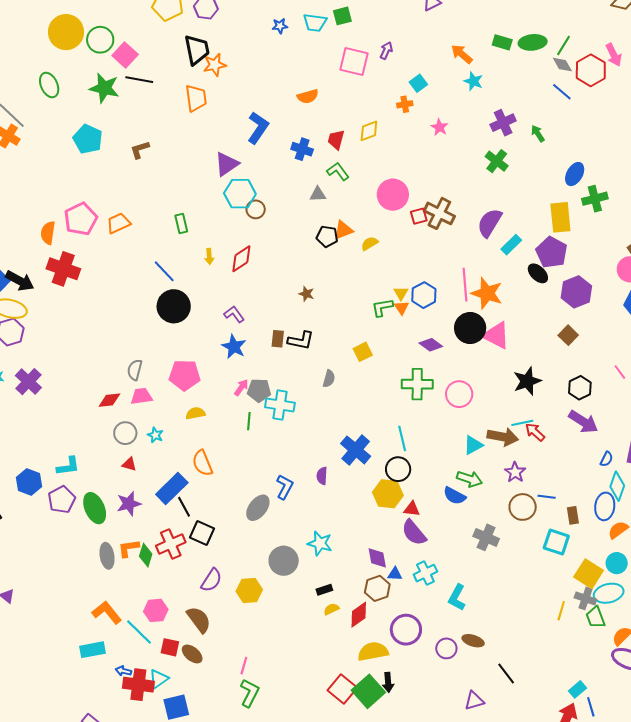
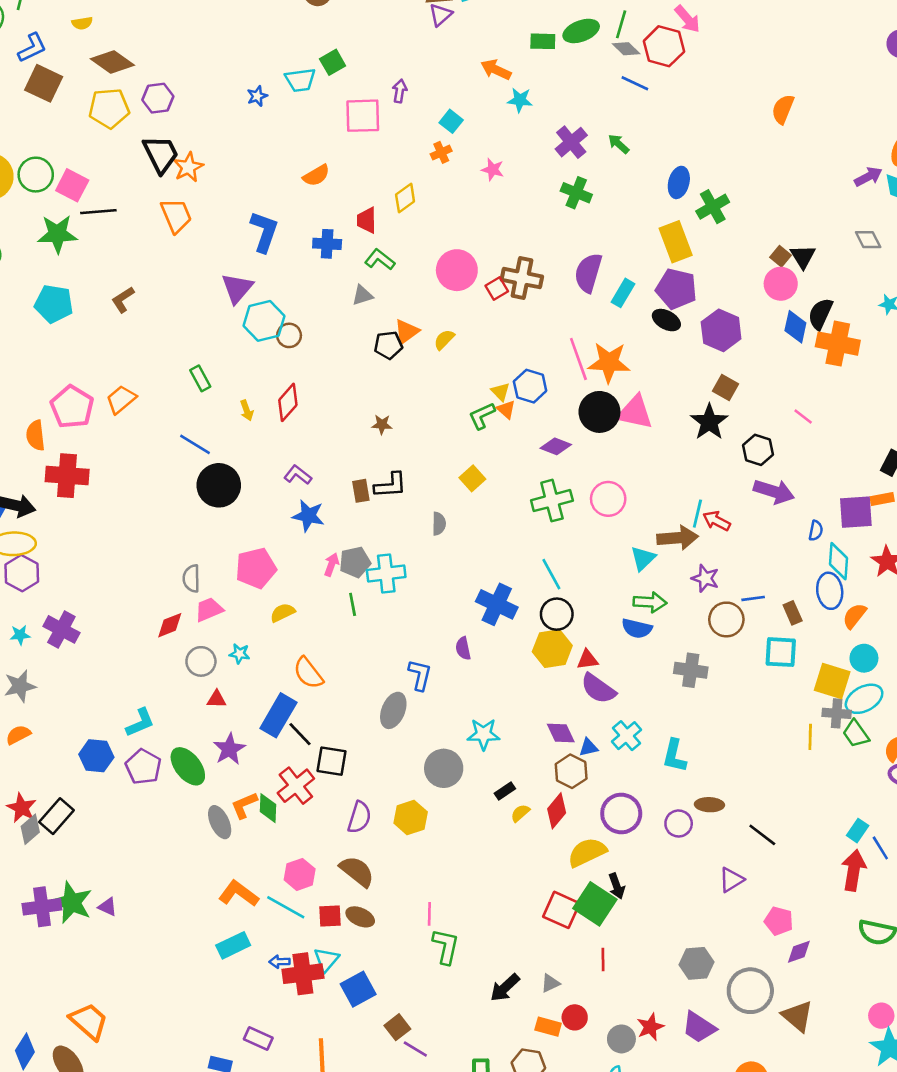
black star: (527, 381) -> (709, 422), moved
cyan line: (522, 423) -> (697, 514), turned -50

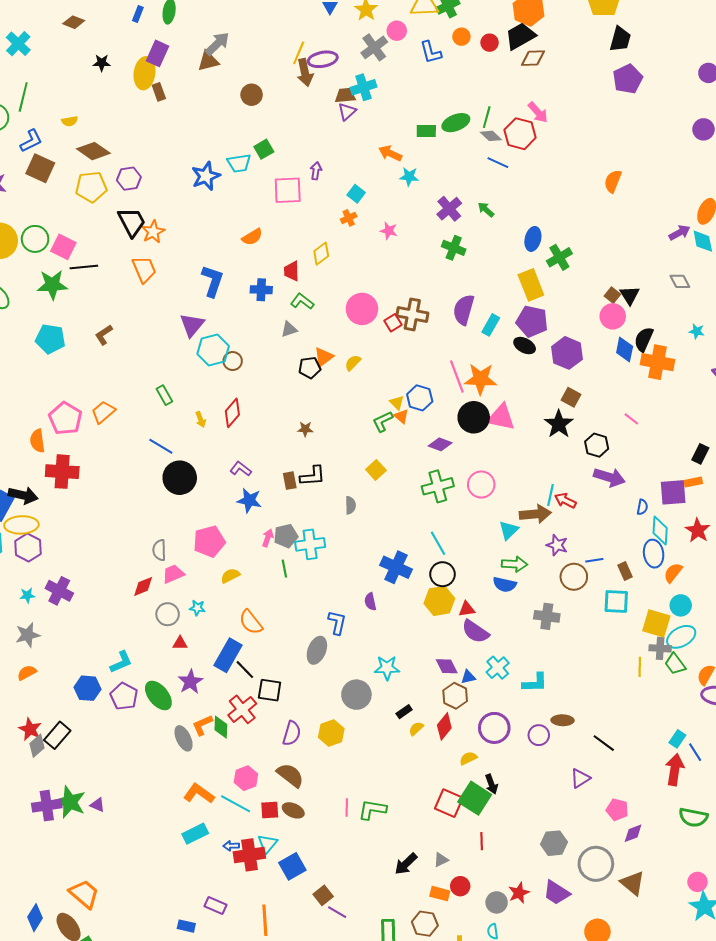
blue star: (257, 96) -> (206, 176), size x1.8
cyan L-shape: (674, 756) -> (535, 683), turned -104
yellow semicircle: (587, 852) -> (468, 758), size x0.6
green L-shape: (446, 946) -> (372, 810), moved, turned -92

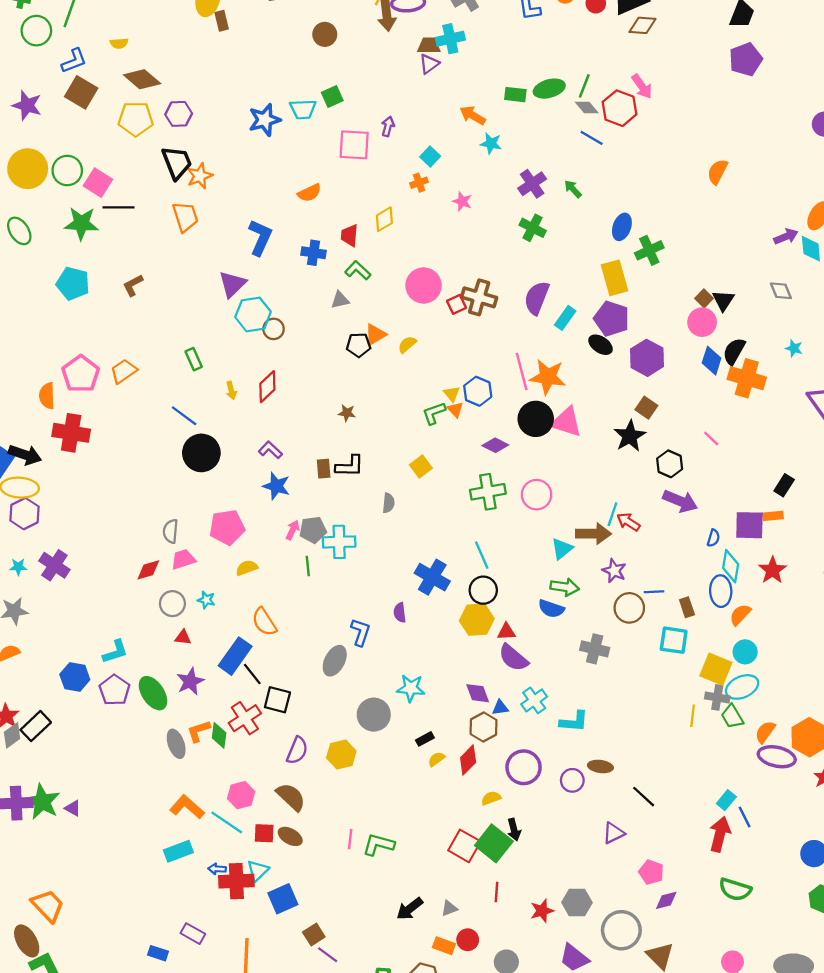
red star: (519, 893) -> (542, 911), moved

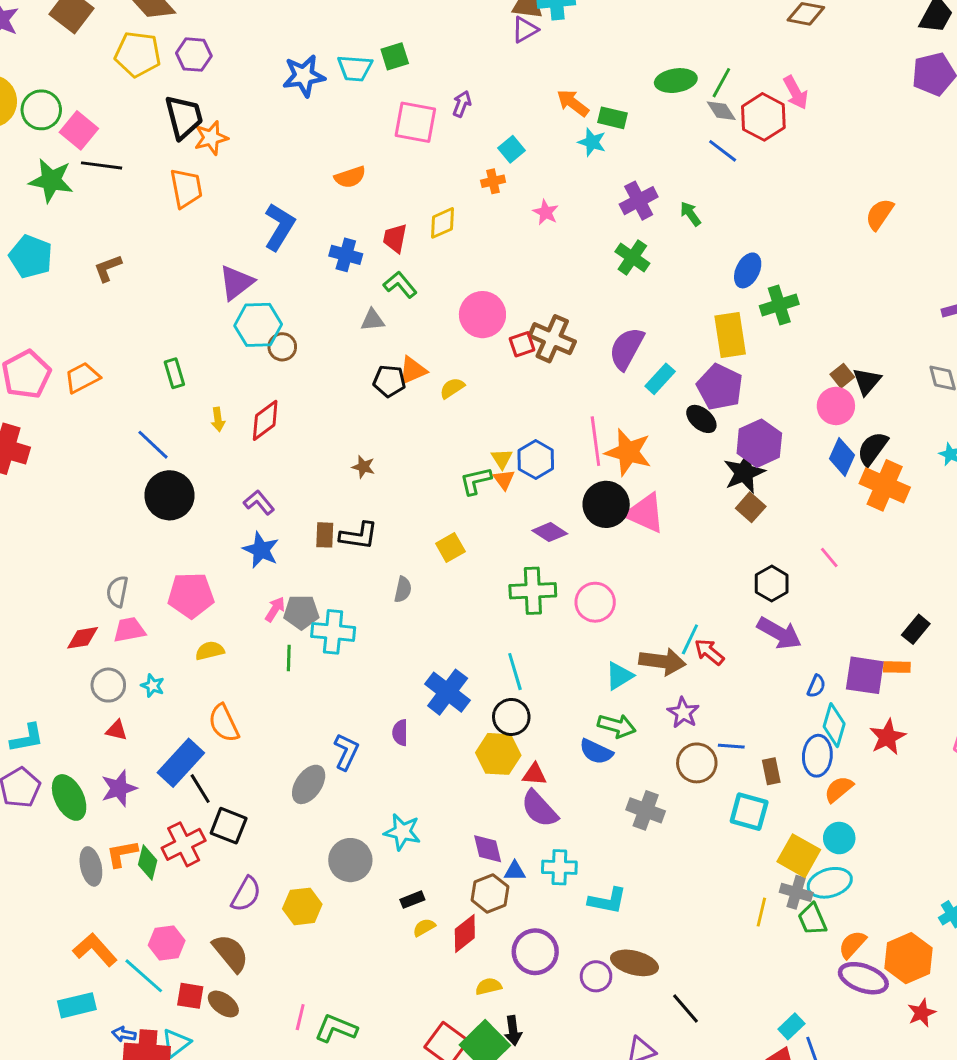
green rectangle: (515, 95) -> (612, 118), moved
black star: (630, 436) -> (744, 473), moved
cyan cross: (534, 700) -> (559, 867), turned 30
brown ellipse: (600, 766) -> (634, 963), size x1.4

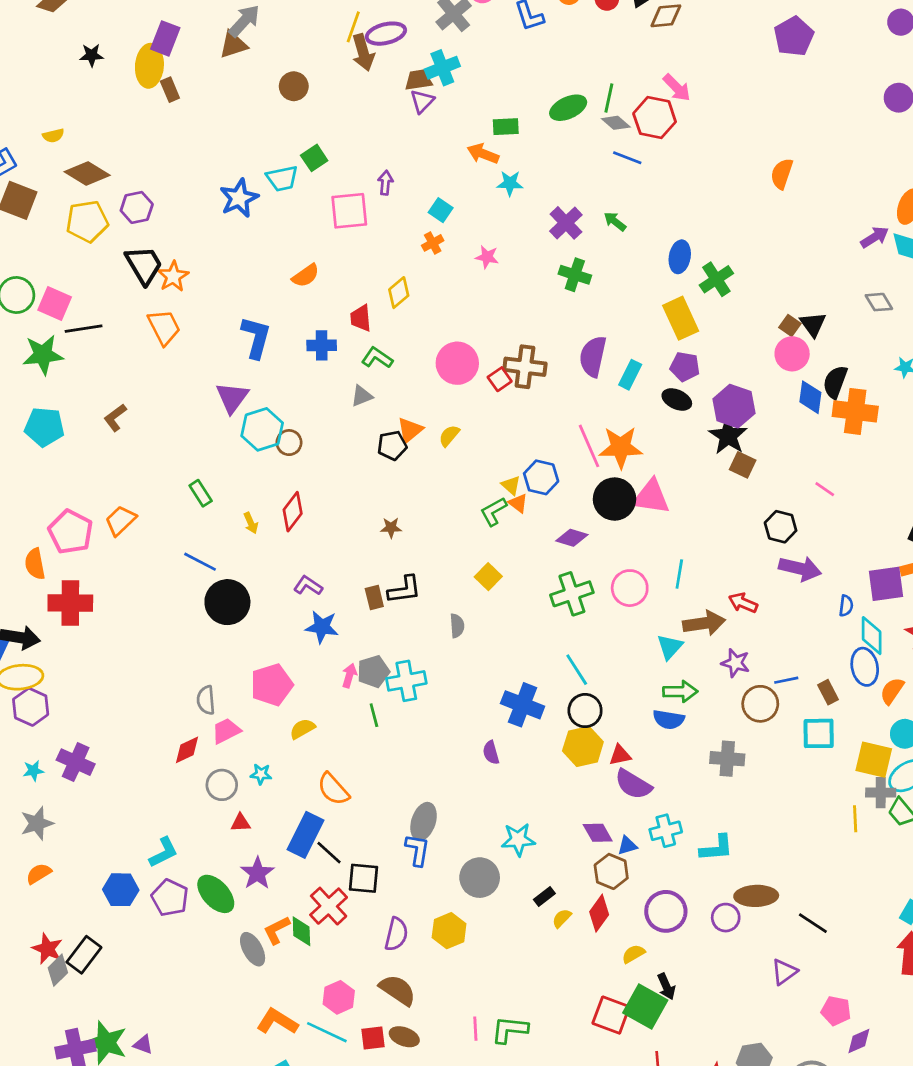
green rectangle: (612, 118) -> (506, 127), moved
purple pentagon: (720, 387) -> (685, 367), size x0.7
cyan line: (690, 639) -> (679, 574), moved
blue L-shape: (346, 752) -> (417, 850), moved

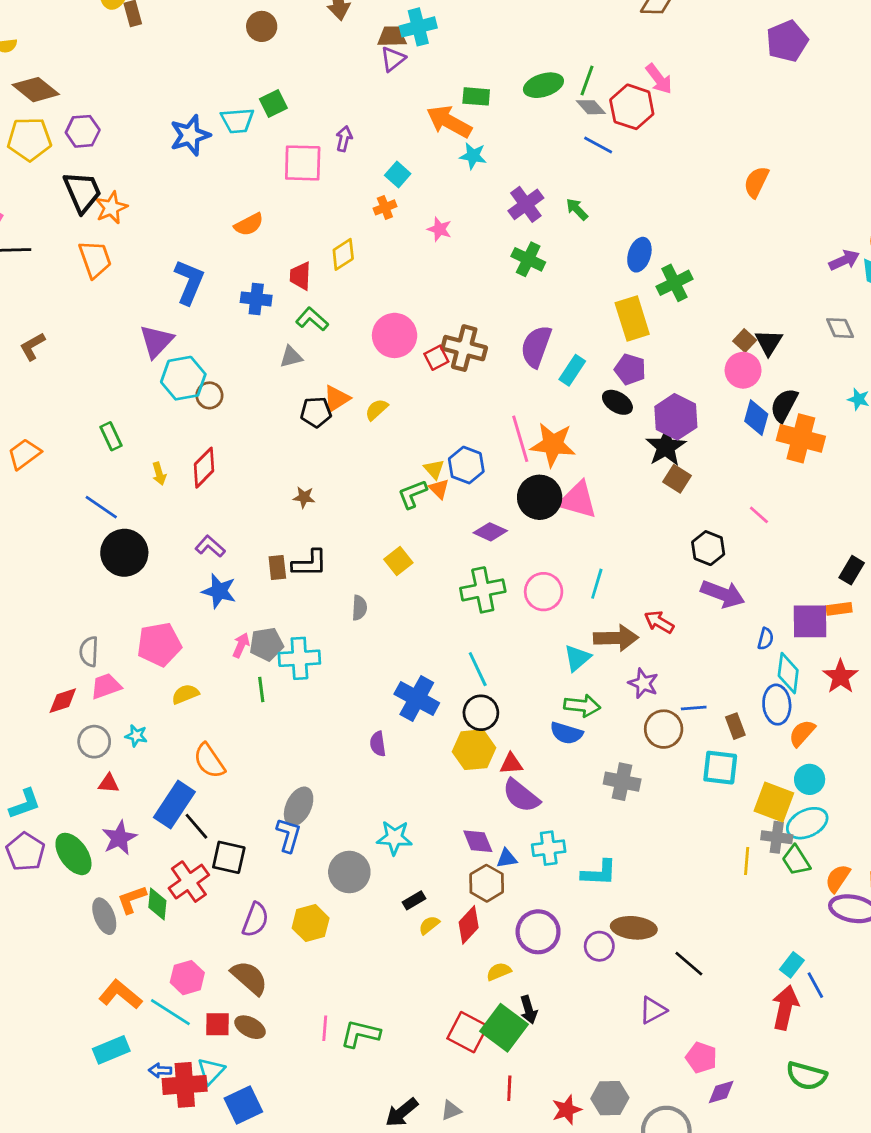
orange arrow: (483, 154) -> (449, 122), size x1.4

